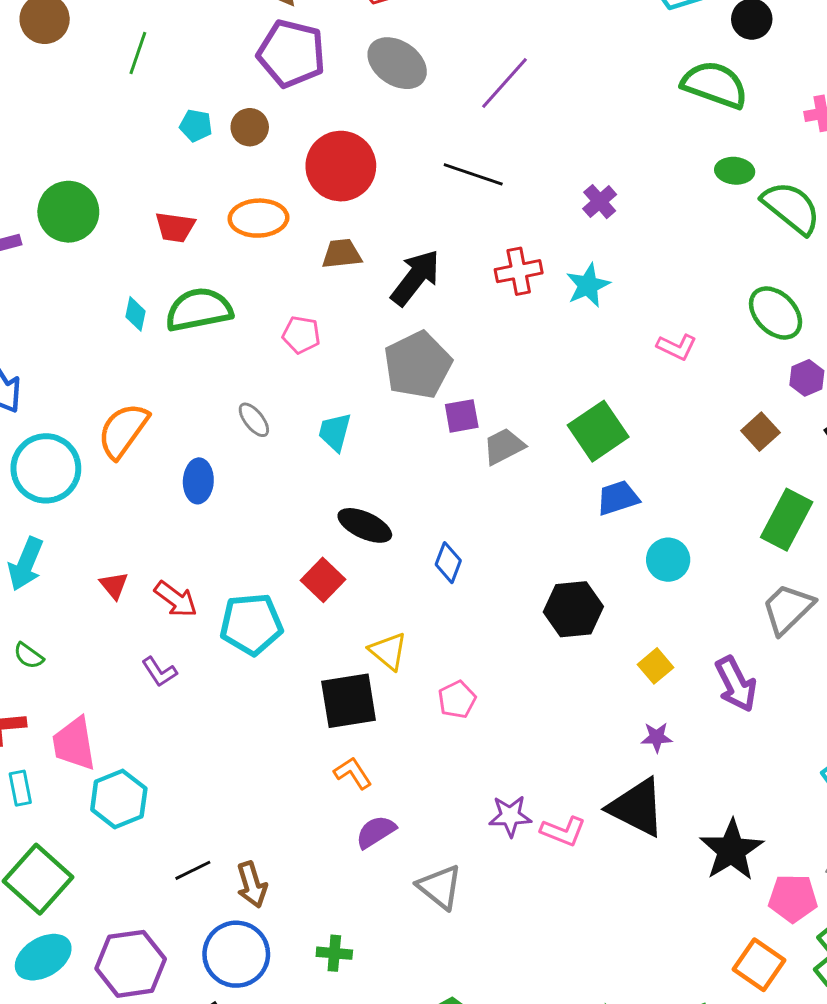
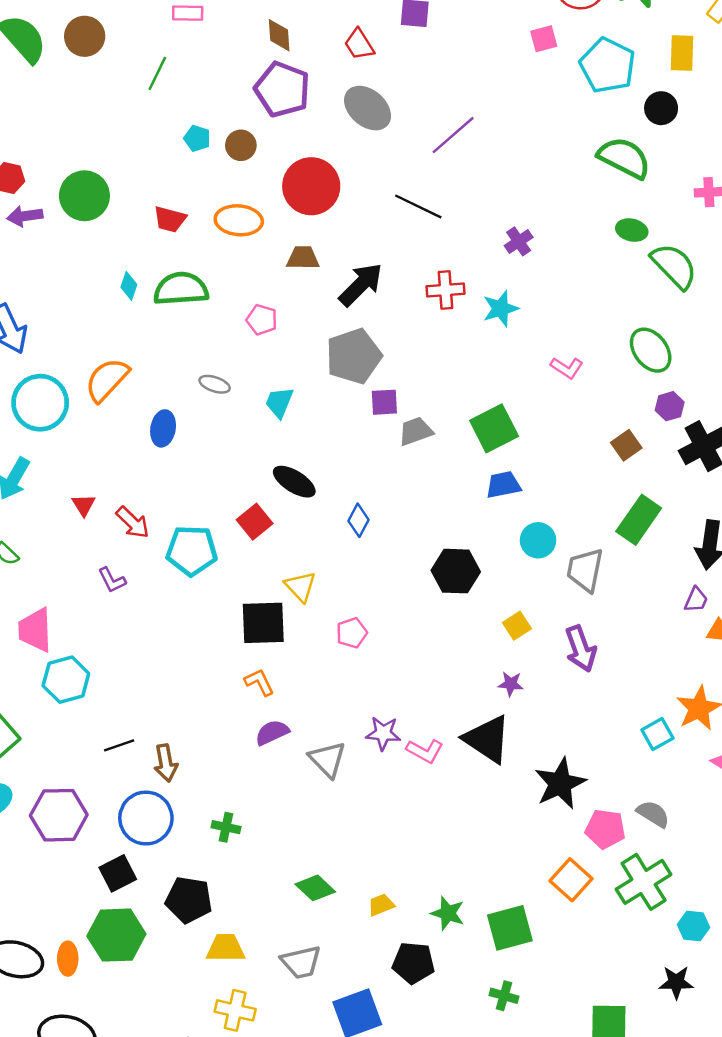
gray ellipse: (254, 420) -> (215, 384), turned -40
gray trapezoid: (788, 609) -> (585, 570), moved, turned -42
gray triangle: (440, 887) -> (327, 759), moved

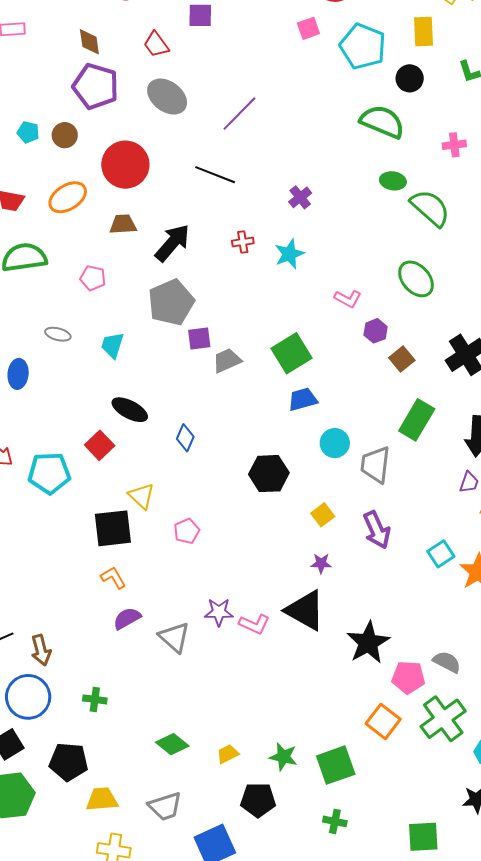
orange ellipse: (239, 220) -> (68, 197), turned -33
red cross: (445, 290) -> (243, 242), size x0.7
purple hexagon: (670, 406) -> (376, 331), moved
cyan square: (657, 734) -> (441, 554), moved

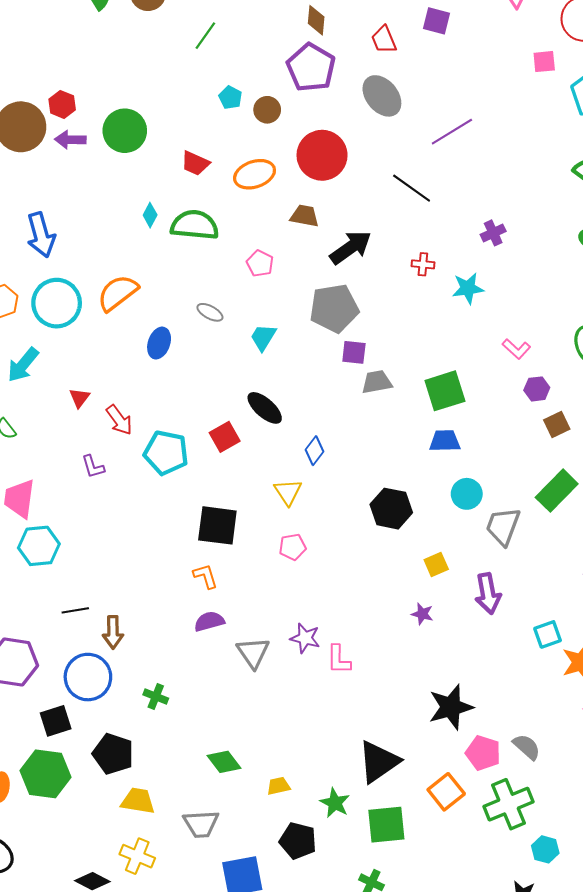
yellow triangle: (141, 496) -> (288, 492), moved
black triangle: (305, 610) -> (379, 762), moved, turned 42
pink L-shape: (254, 624) -> (339, 659), turned 52

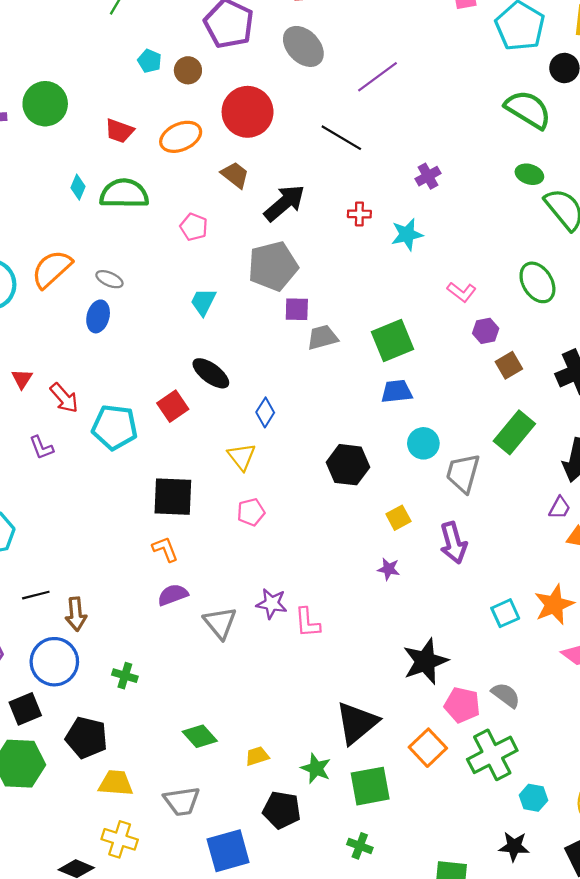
brown trapezoid: (305, 216) -> (235, 175), turned 32
gray ellipse: (210, 312) -> (109, 279), moved
cyan square: (548, 634) -> (505, 613), moved

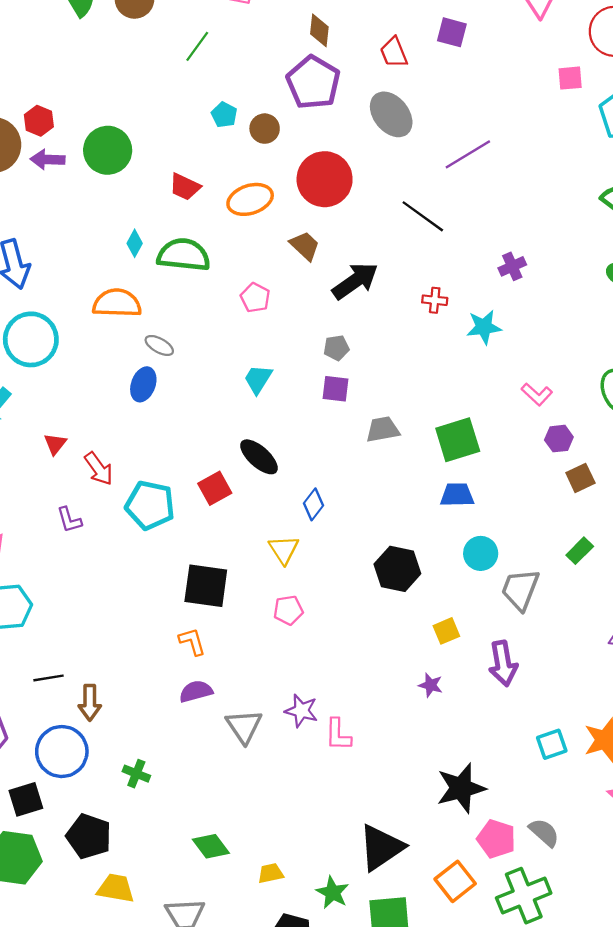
gray pentagon: (273, 266) -> (336, 348), size x0.5
orange semicircle: (52, 269) -> (117, 303), moved, turned 39
purple square: (297, 309) -> (335, 389), moved
green rectangle: (514, 432) -> (580, 551), size x0.6

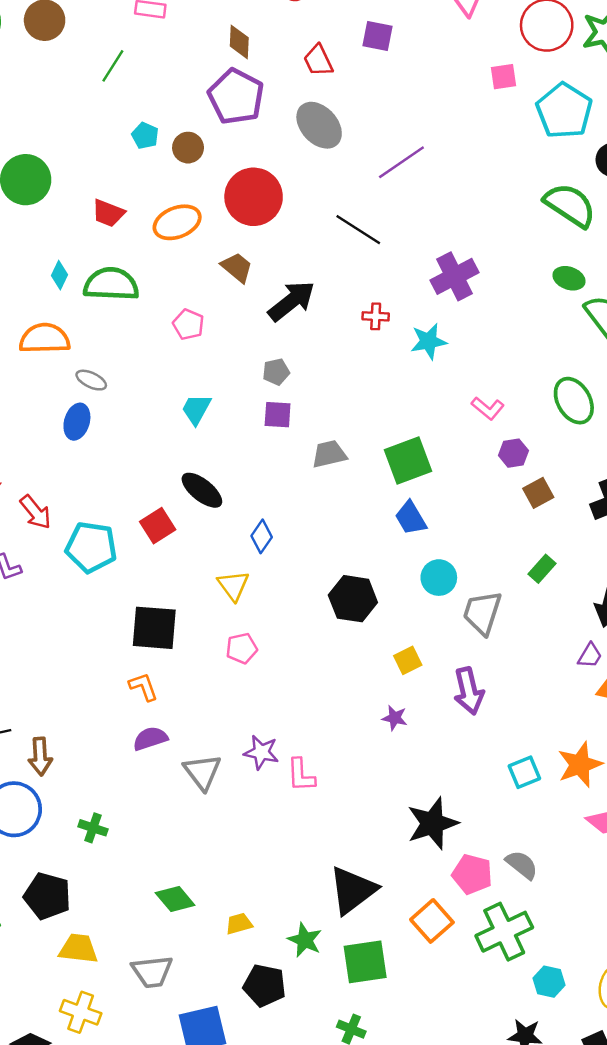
purple cross: (512, 266) -> (454, 276), size x1.6
blue trapezoid: (457, 495) -> (411, 518), turned -116

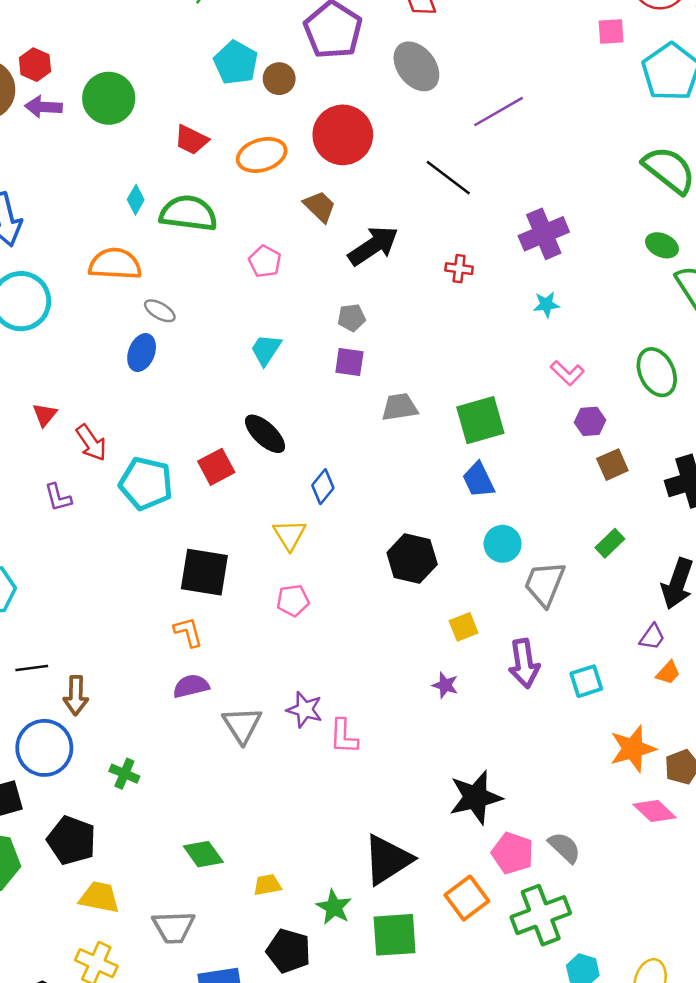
cyan pentagon: (145, 136) -> (236, 63), size x1.6
cyan star: (429, 341) -> (546, 304), moved, size x0.7
cyan square: (524, 772) -> (586, 681), moved

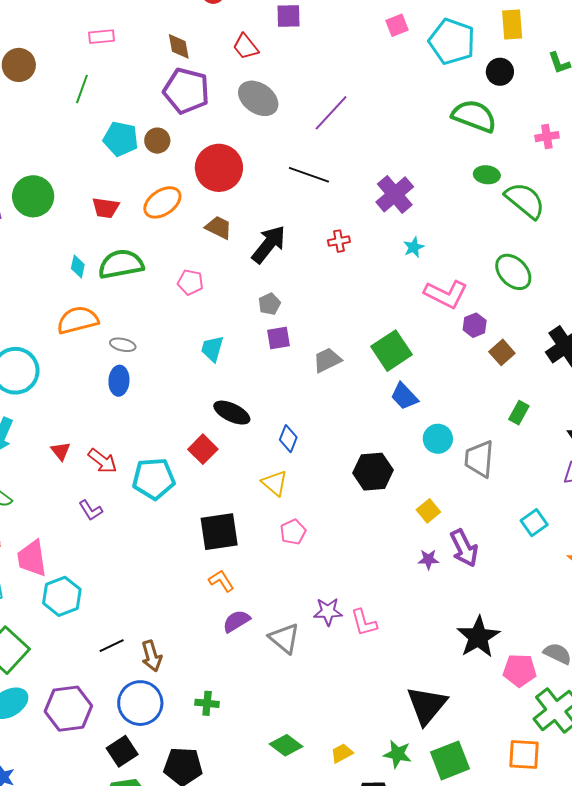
pink L-shape: (567, 373) -> (446, 294), size x1.6
purple arrow: (524, 663) -> (464, 548), moved
orange square: (467, 898) -> (524, 755), moved, turned -32

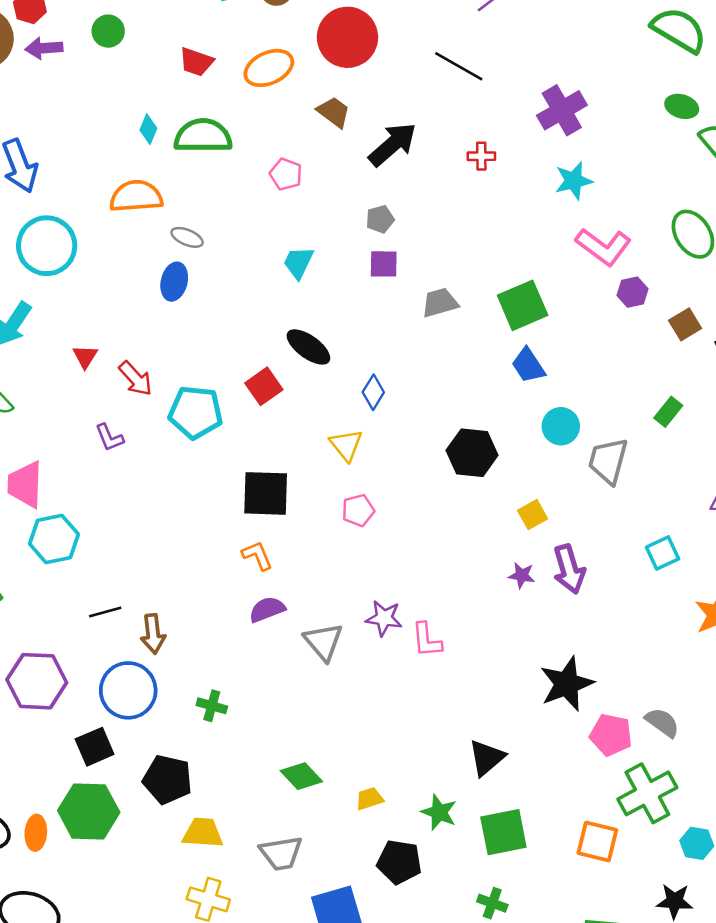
green circle: (33, 196) -> (108, 31), size x0.6
cyan star: (414, 247) -> (574, 181), size x1.4
brown square: (502, 352) -> (685, 324), moved
black triangle: (427, 705) -> (487, 758), size x0.7

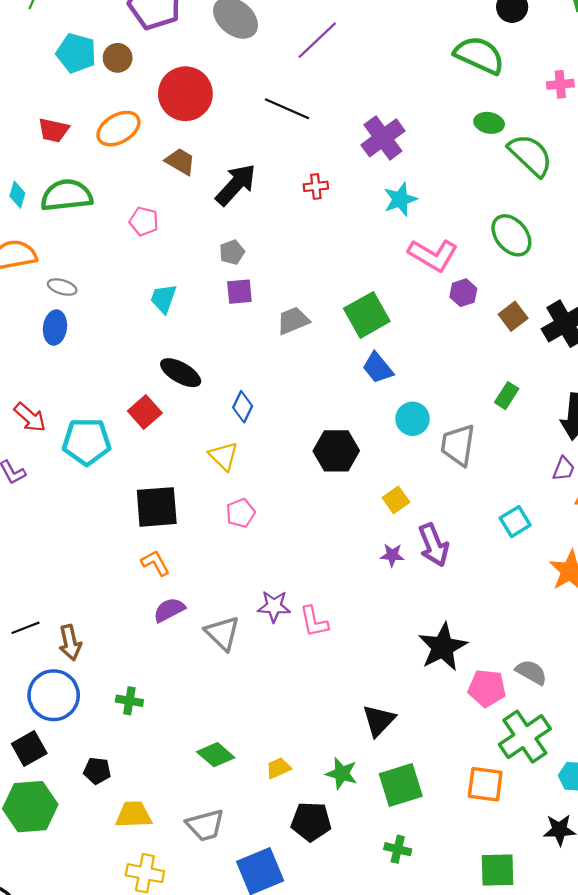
black pentagon: (167, 780) -> (97, 771), size x0.6

